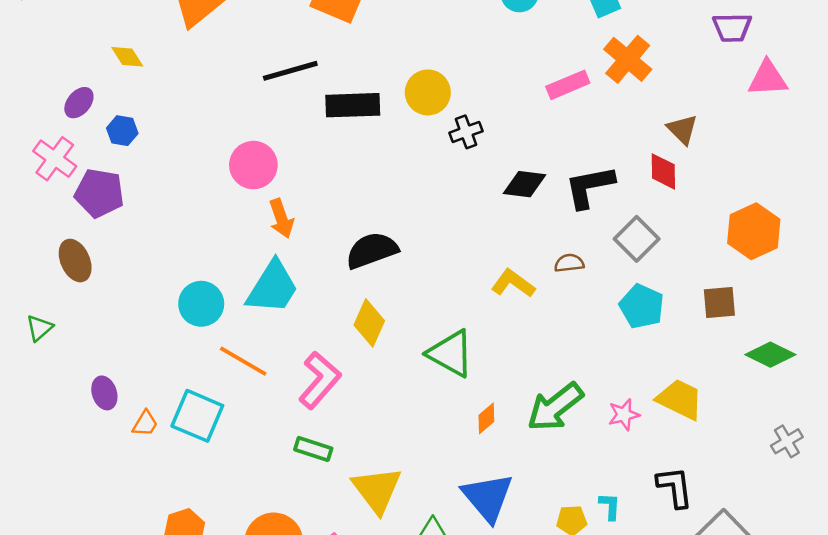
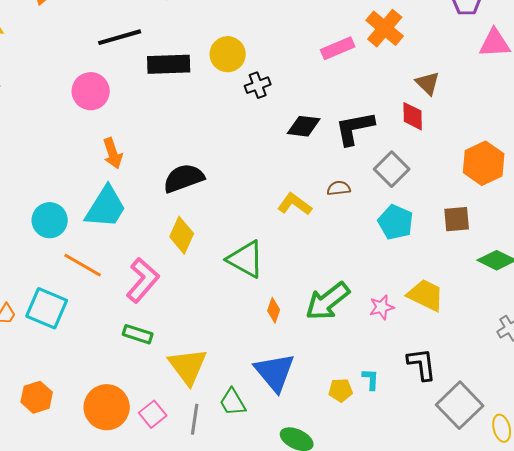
pink circle: (253, 165) -> (91, 91), moved
orange diamond: (486, 418) -> (274, 310), turned -30

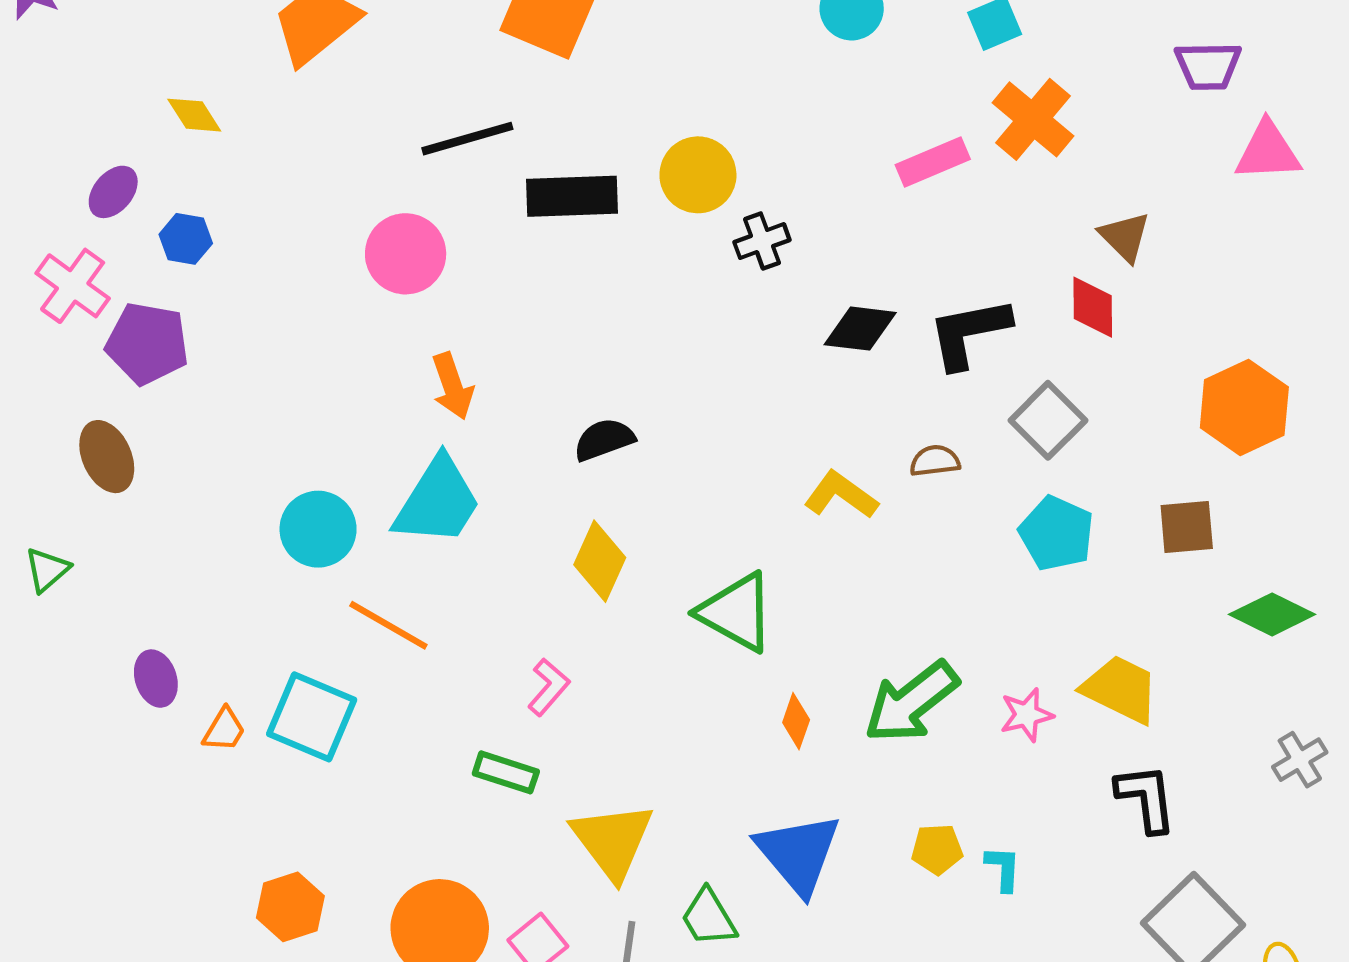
black semicircle: (184, 178) -> (604, 439), size x0.7
pink L-shape: (143, 280) -> (549, 687), moved, size x0.6
black L-shape: (422, 364) -> (1146, 798), moved
yellow pentagon: (341, 390) -> (937, 849), moved

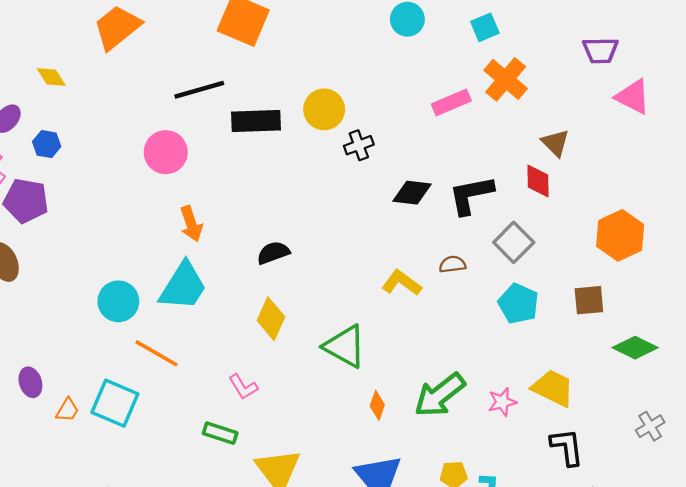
pink triangle: (1268, 151) -> (633, 97), turned 30
pink L-shape: (549, 687) -> (243, 387), turned 108

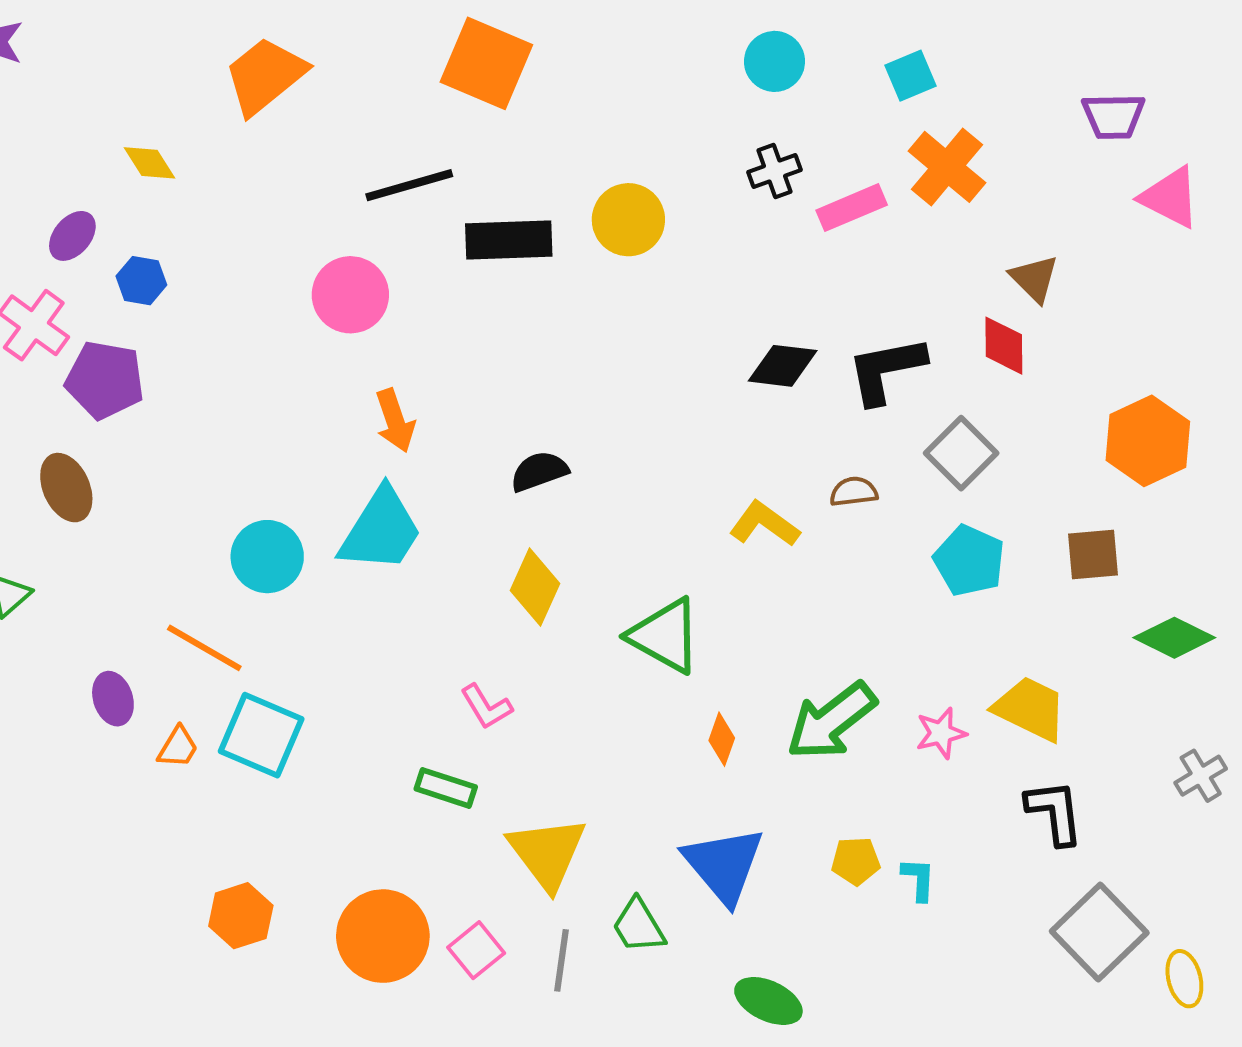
black cross: (359, 145) -> (775, 171), moved
orange line: (156, 353) -> (204, 648), moved

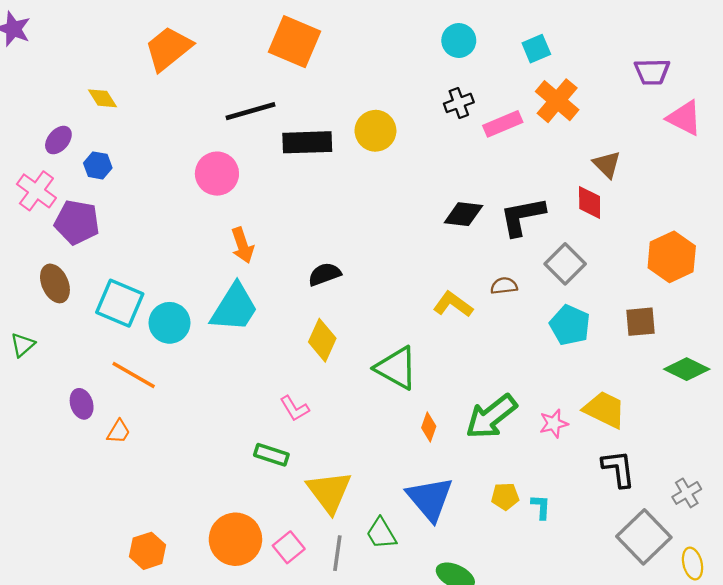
cyan square: (261, 735) -> (120, 303), moved
gray cross: (1201, 776) -> (687, 493), moved
orange hexagon: (241, 916) -> (148, 551), moved

